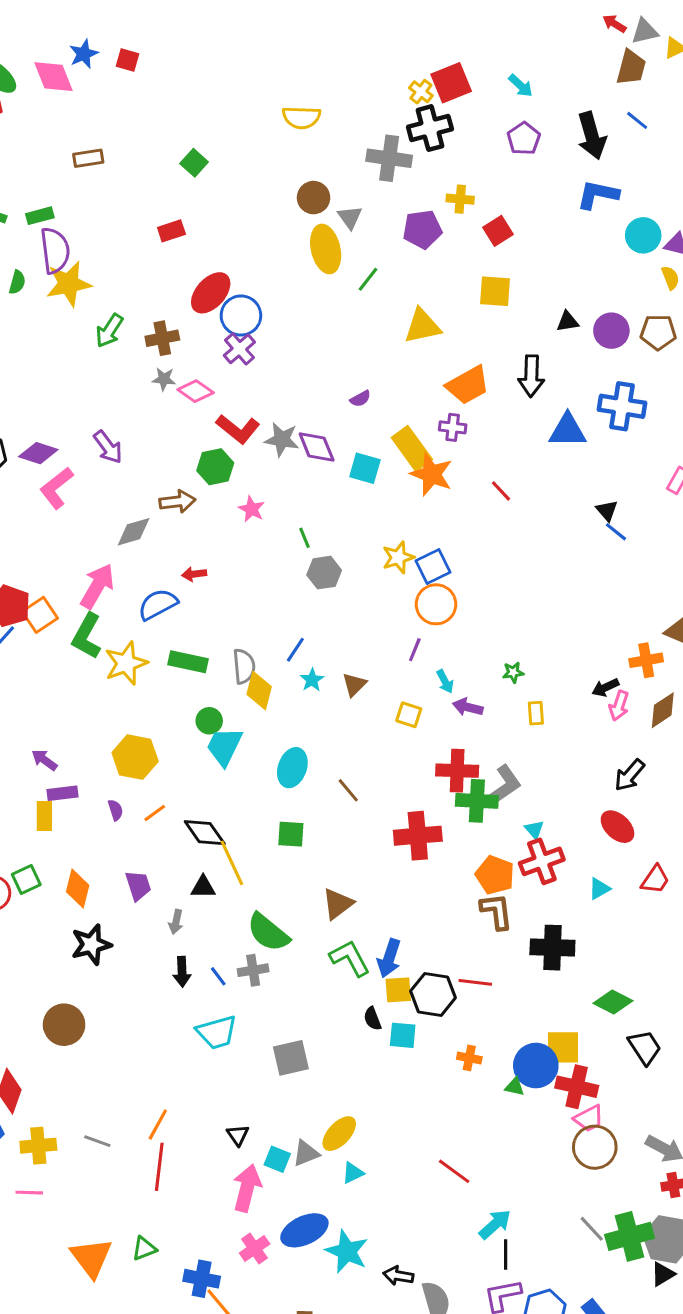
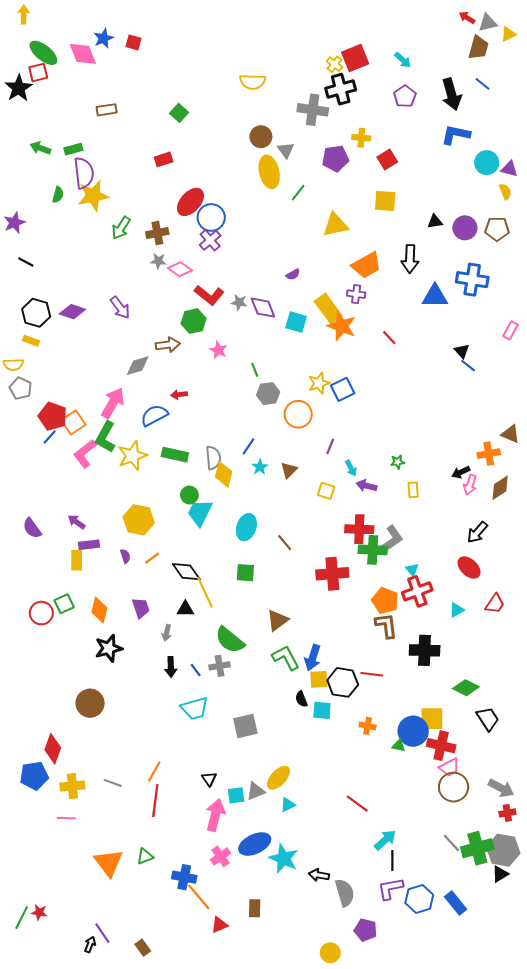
gray star: (282, 439) -> (239, 302), size x0.7
pink L-shape: (56, 488) -> (85, 454), moved
orange circle: (436, 604) -> (298, 414), moved
cyan square: (277, 1159) -> (236, 795), turned -30

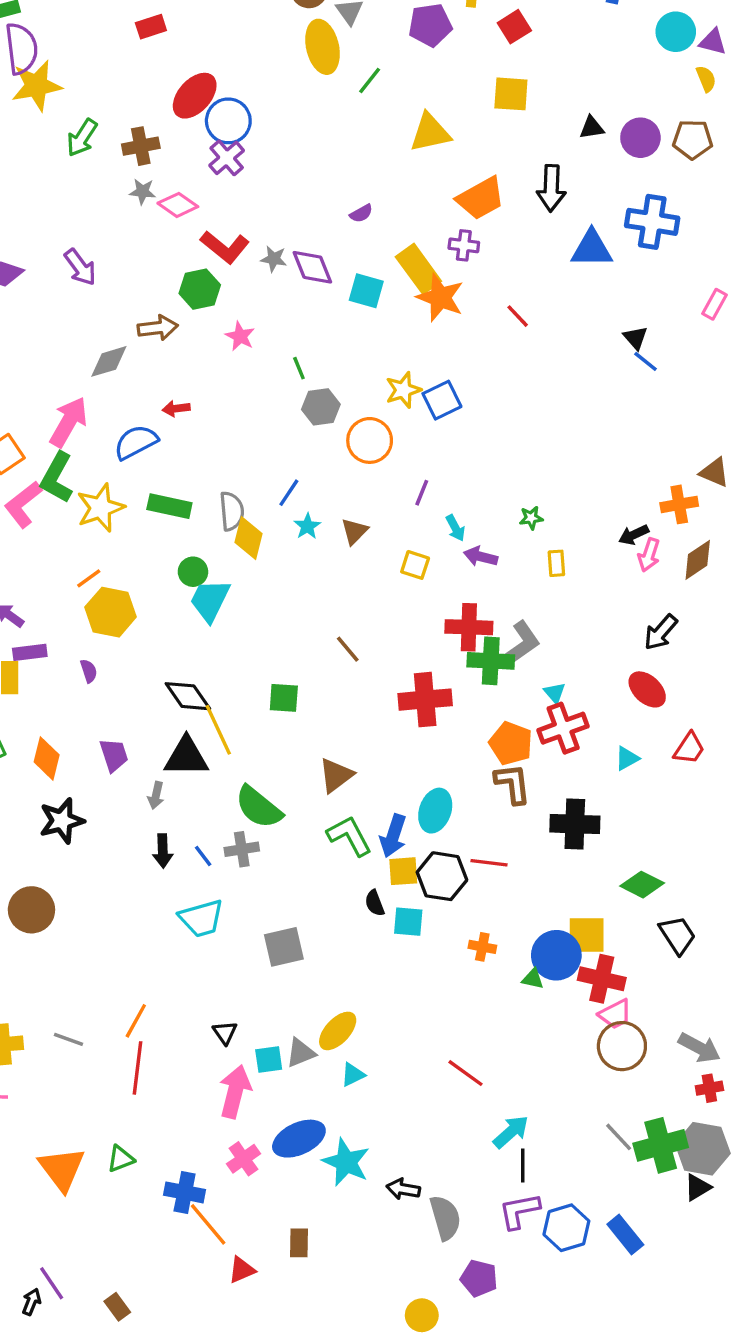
cyan ellipse: (246, 527) -> (435, 811), moved
orange line: (152, 558) -> (89, 578), moved
black triangle: (185, 609) -> (186, 757), size x1.6

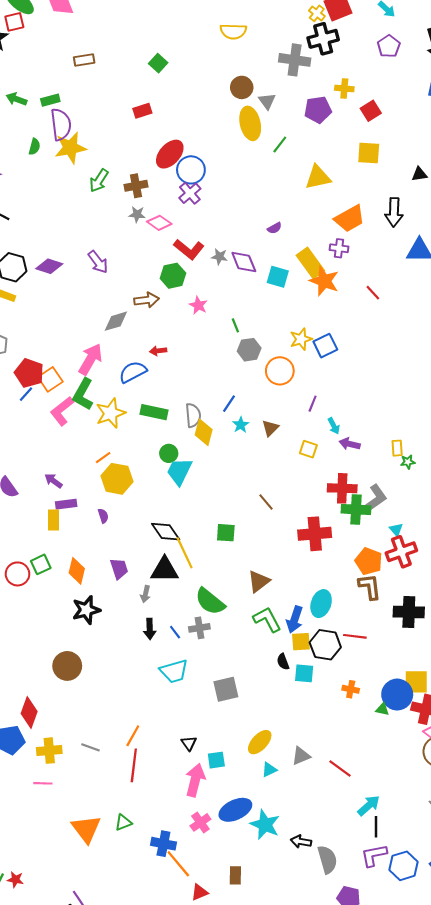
green star: (531, 518) -> (408, 462), moved
gray triangle: (301, 1053) -> (301, 756), moved

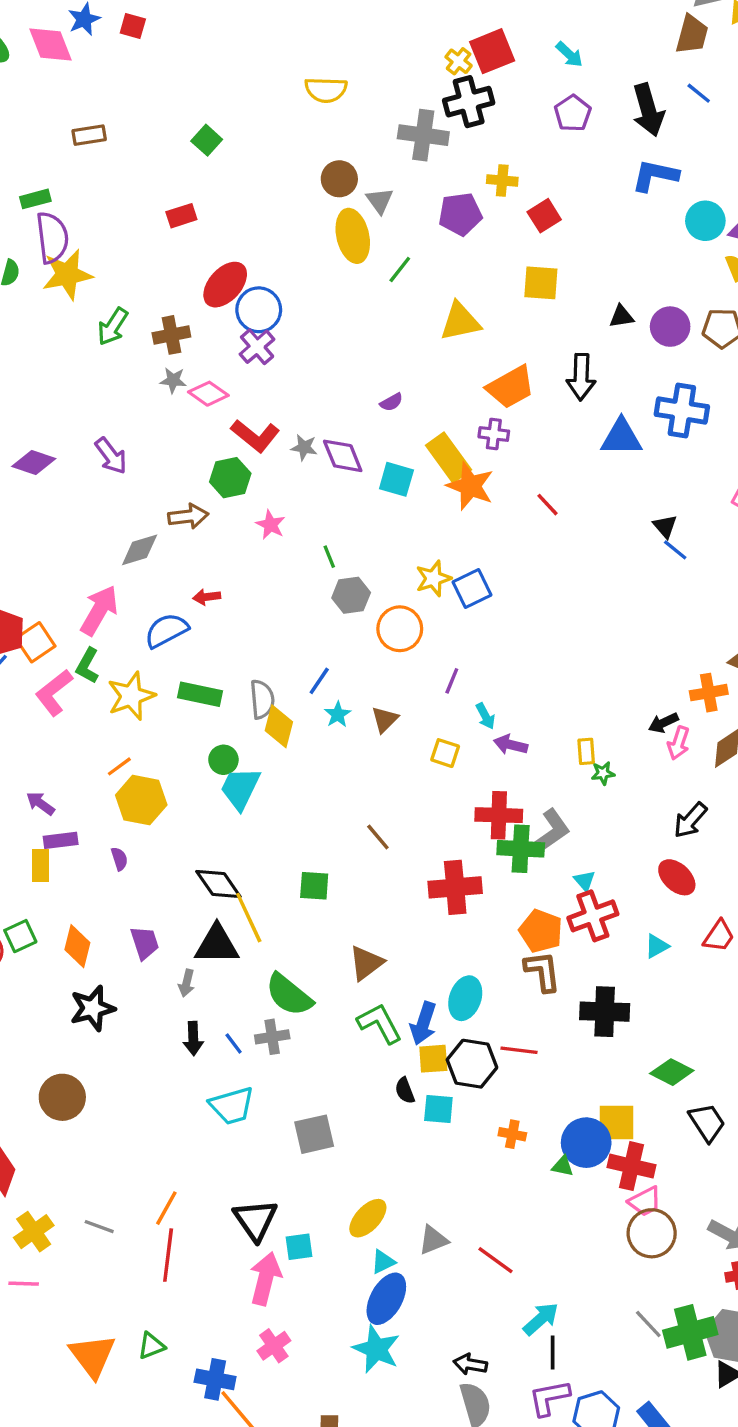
green L-shape: (83, 394) -> (87, 666), size x0.7
black triangle: (189, 743) -> (255, 1220), size x1.8
yellow cross: (49, 751) -> (34, 1232), turned -30
blue ellipse: (235, 810) -> (386, 1299), moved, turned -36
black arrow: (301, 842) -> (470, 1364), moved

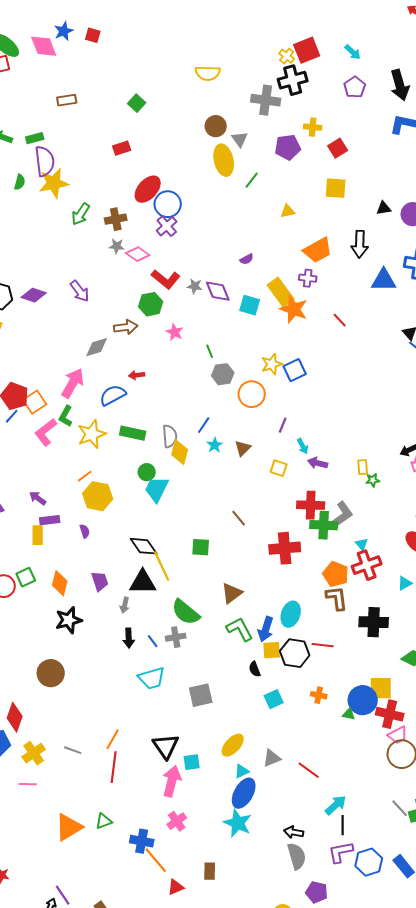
yellow triangle: (460, 322) -> (288, 211), size x0.6
cyan square: (438, 1109) -> (274, 699), moved, turned -30
orange triangle: (93, 1356) -> (69, 827), turned 36

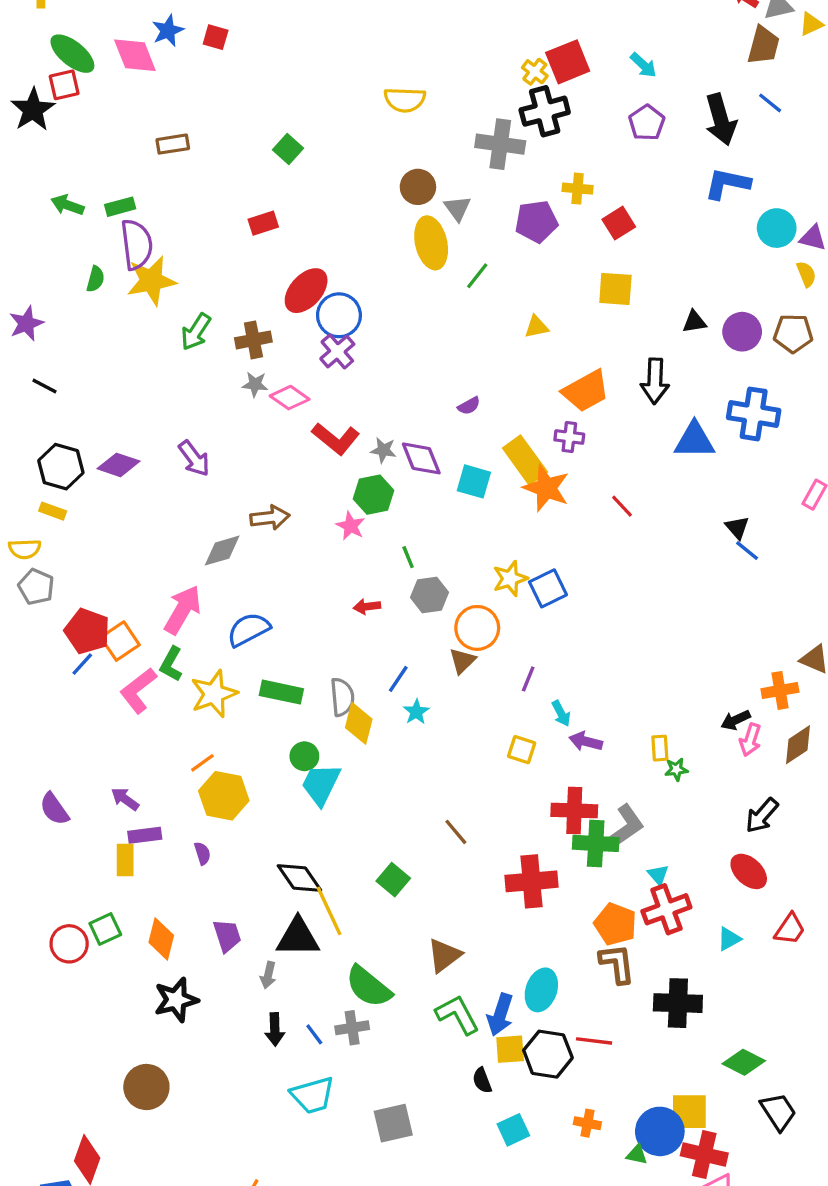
green hexagon: (151, 304) -> (374, 495), moved
red arrow: (137, 375) -> (367, 607), moved
brown triangle: (243, 448) -> (462, 661), moved
green square: (201, 547) -> (393, 880), turned 36

